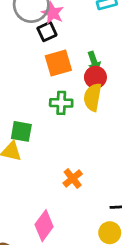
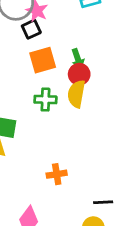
orange cross: (73, 179) -> (57, 174), turned 30

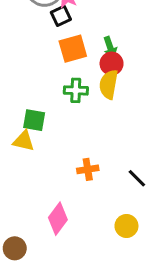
black line: (103, 202) -> (137, 178), moved, turned 48

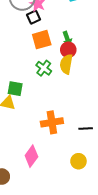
green cross: (76, 90) -> (44, 68), turned 35
orange cross: (88, 169) -> (52, 122), size x1.5
black line: (137, 178) -> (86, 128), turned -48

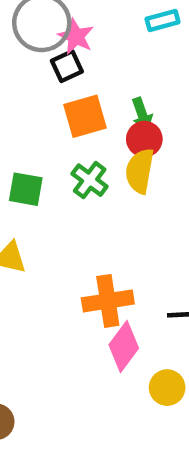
green square: (15, 89) -> (26, 189), moved
pink diamond: (31, 156) -> (124, 347), moved

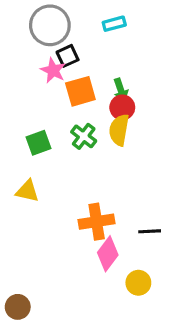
cyan rectangle: (163, 21) -> (114, 24), moved
pink star: (76, 36) -> (53, 70), moved
green square: (26, 189) -> (39, 143), turned -30

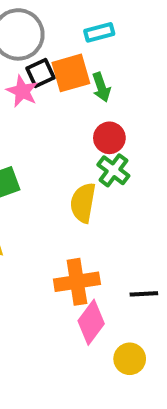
green arrow: (121, 90) -> (101, 87), moved
orange square: (80, 91) -> (71, 73), moved
yellow semicircle: (119, 130) -> (83, 203), moved
green cross: (84, 136) -> (113, 170), moved

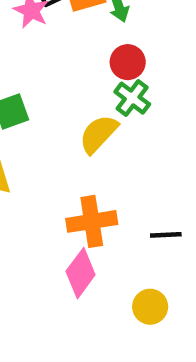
yellow semicircle: (83, 203) -> (98, 134), turned 33
pink diamond: (91, 322) -> (81, 273), moved

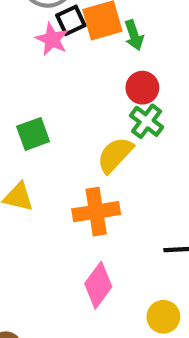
orange cross: (92, 221) -> (96, 212), moved

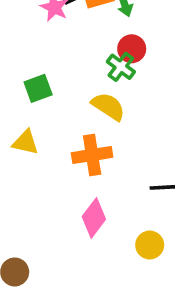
green cross: (147, 121) -> (121, 67), moved
yellow semicircle: (115, 155) -> (108, 106), turned 80

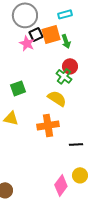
black line: (162, 187) -> (76, 144), moved
pink diamond: (94, 218) -> (61, 185), moved

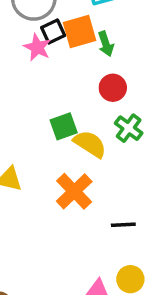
green cross: (64, 76) -> (129, 128), moved
green square: (18, 88) -> (64, 126), moved
orange cross: (48, 125) -> (74, 191), turned -35

